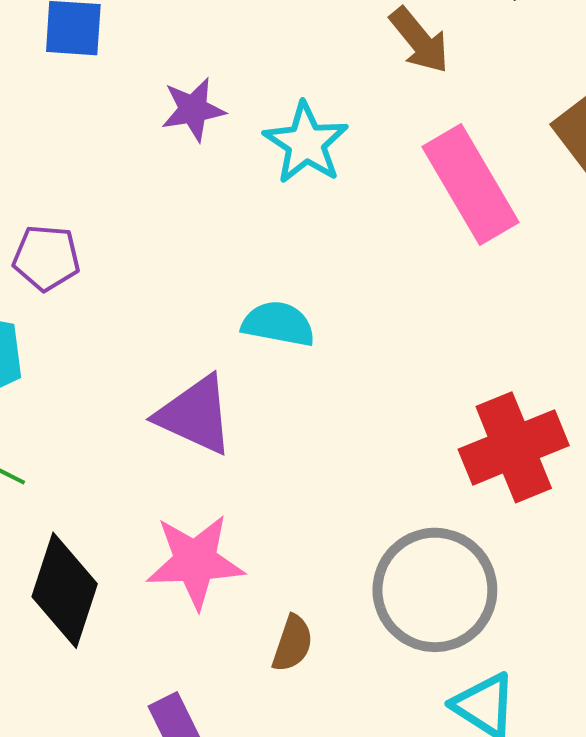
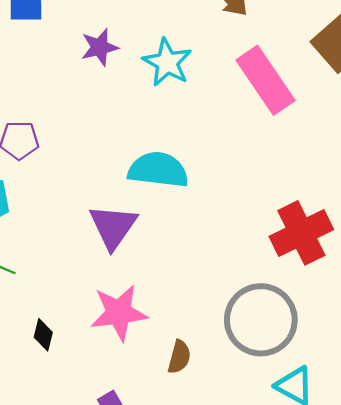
cyan semicircle: (278, 324) -> (158, 170), size x1.4
purple triangle: (195, 415) -> (113, 227), turned 44
black diamond: (65, 590) -> (43, 335), size x0.5

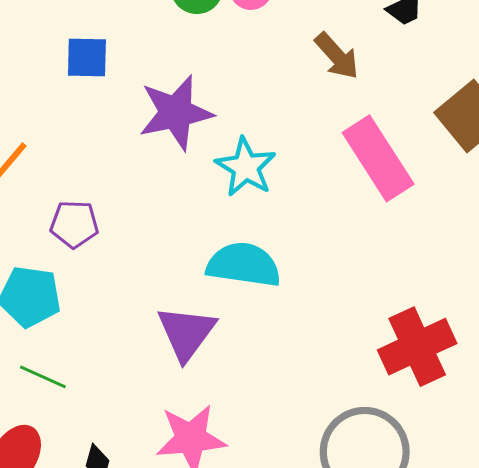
purple star: (100, 47) -> (176, 113), size x1.6
cyan star: (167, 62) -> (246, 167), moved

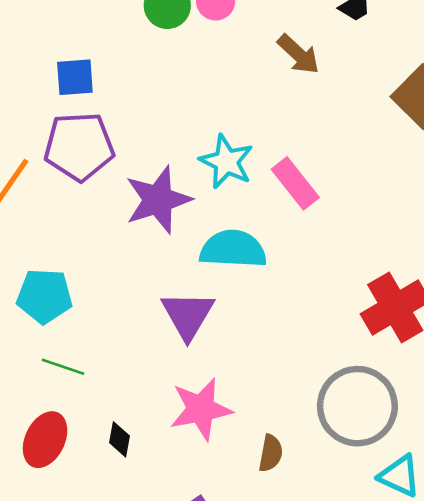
purple star: (176, 113) -> (158, 200), moved
pink rectangle: (378, 158) -> (295, 183), moved, size x0.7
purple pentagon: (74, 224) -> (79, 146), moved, size x1.6

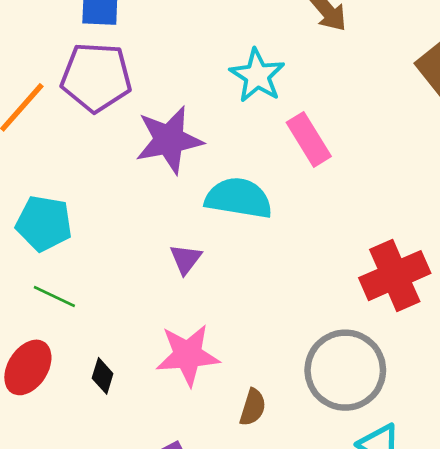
cyan star: (226, 162) -> (257, 76), moved
purple triangle: (188, 315) -> (186, 259), size x0.6

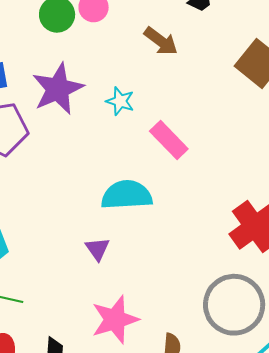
cyan star: (257, 76) -> (120, 101), size x0.7
purple star: (169, 140) -> (58, 89), moved

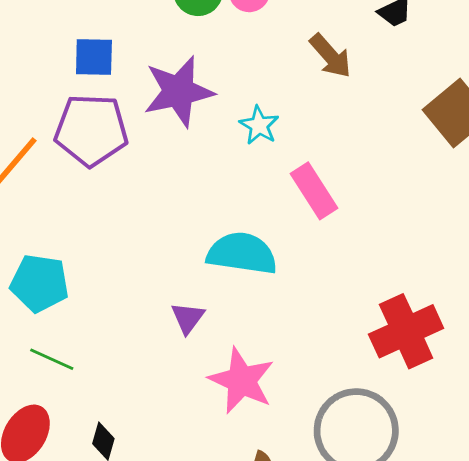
pink star: (115, 320) -> (242, 381), moved, turned 30

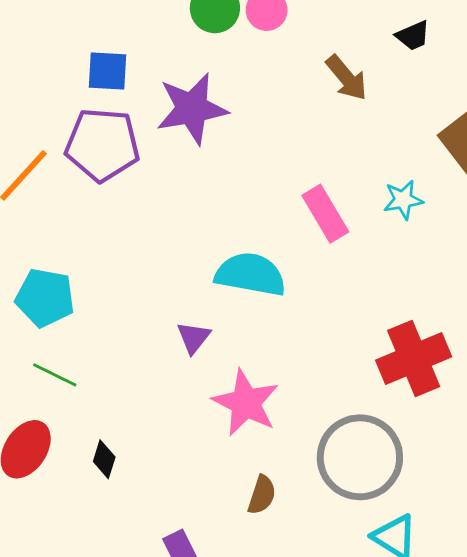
cyan star: (259, 125) -> (403, 200), moved, turned 30

